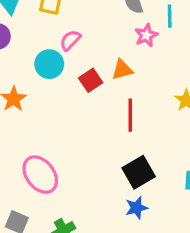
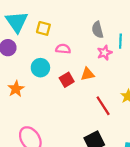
pink semicircle: (70, 40) -> (63, 49), moved, turned 48
red line: (130, 115) -> (103, 106), moved, turned -36

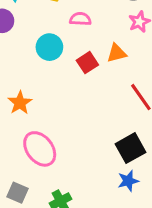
orange star: (16, 89) -> (20, 103), moved

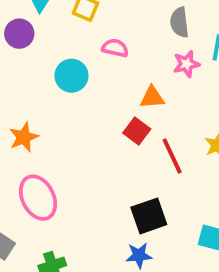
red square: (87, 63) -> (137, 131), moved, turned -30

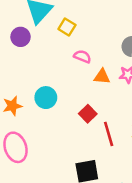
cyan circle: (71, 76) -> (46, 98), moved
orange triangle: (152, 97) -> (102, 77), moved

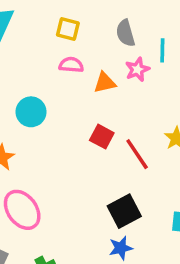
yellow square: (67, 27) -> (68, 29), moved
cyan circle: (46, 98) -> (31, 112), moved

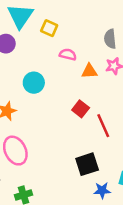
yellow square: (68, 29) -> (49, 28), moved
blue star: (121, 248) -> (102, 190), moved

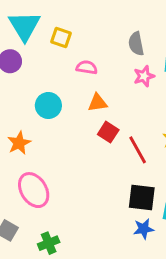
orange triangle: (89, 71) -> (98, 103), moved
black square: (87, 164) -> (142, 197), moved, turned 30

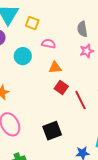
cyan circle: (48, 105) -> (23, 56), moved
black square: (142, 197) -> (52, 131), moved, turned -30

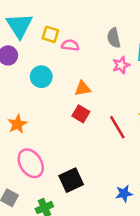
pink semicircle: (49, 44) -> (70, 45), moved
red square: (61, 87) -> (81, 114), moved
black square: (52, 131) -> (71, 180), moved

